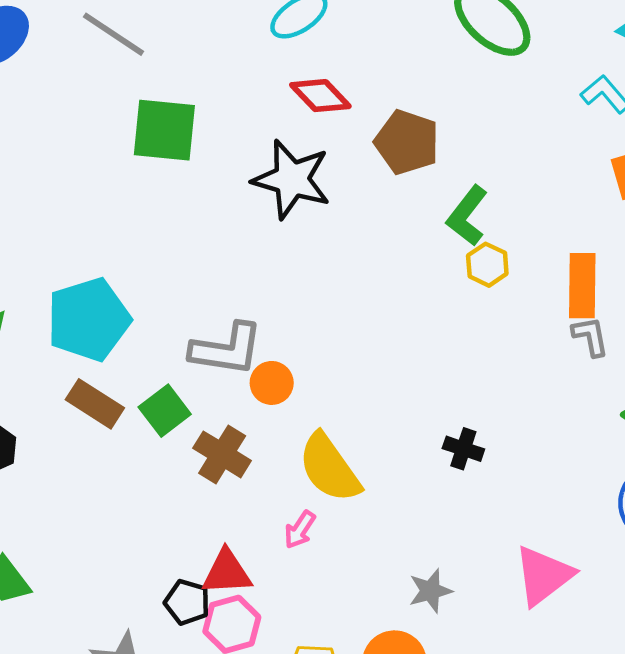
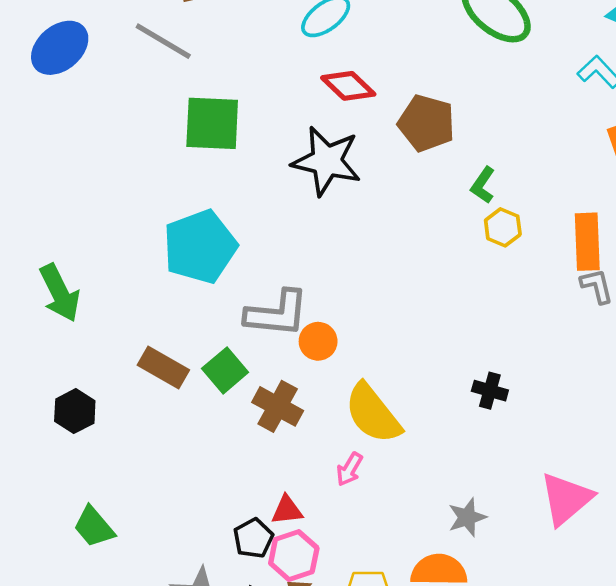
green L-shape: (467, 216) -> (483, 185), size x0.7
cyan pentagon: (88, 319) -> (200, 247), moved
red triangle: (227, 572) -> (287, 510), size x0.7
black pentagon: (187, 602) -> (253, 538), turned 30

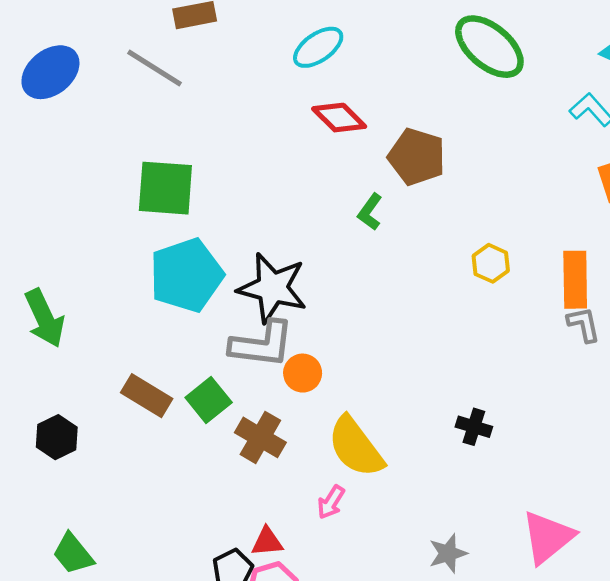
green square: (212, 123) -> (165, 188), moved
black star: (327, 161) -> (272, 288), moved
green L-shape: (483, 185) -> (370, 212), moved

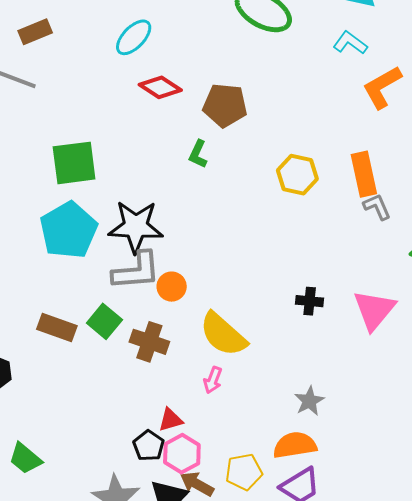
green square: (165, 188) -> (74, 163), moved
yellow hexagon: (491, 263) -> (297, 175), size x1.4
pink triangle: (548, 537) -> (374, 310), moved

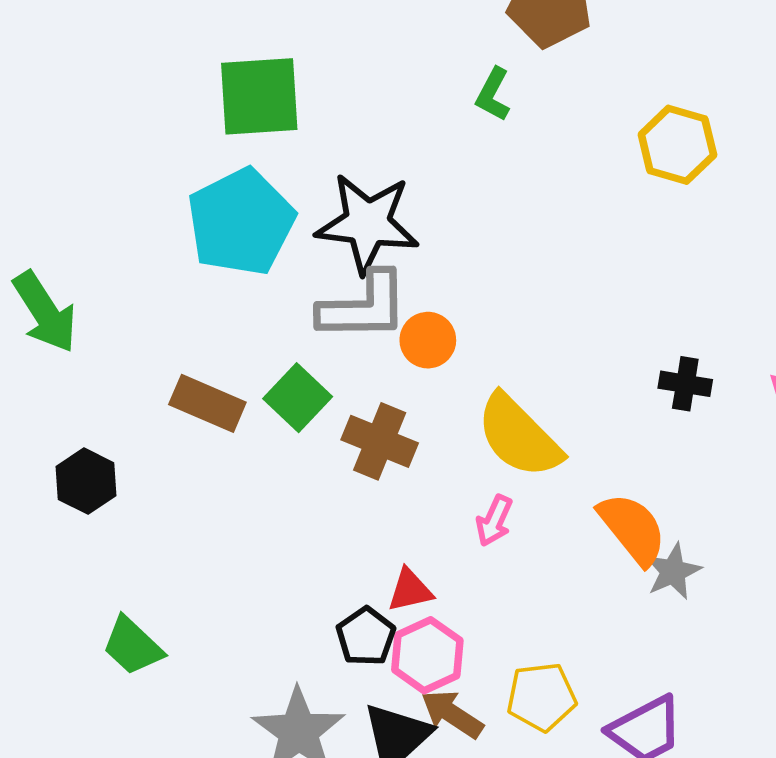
orange semicircle: (295, 445) -> (632, 529), moved, turned 57

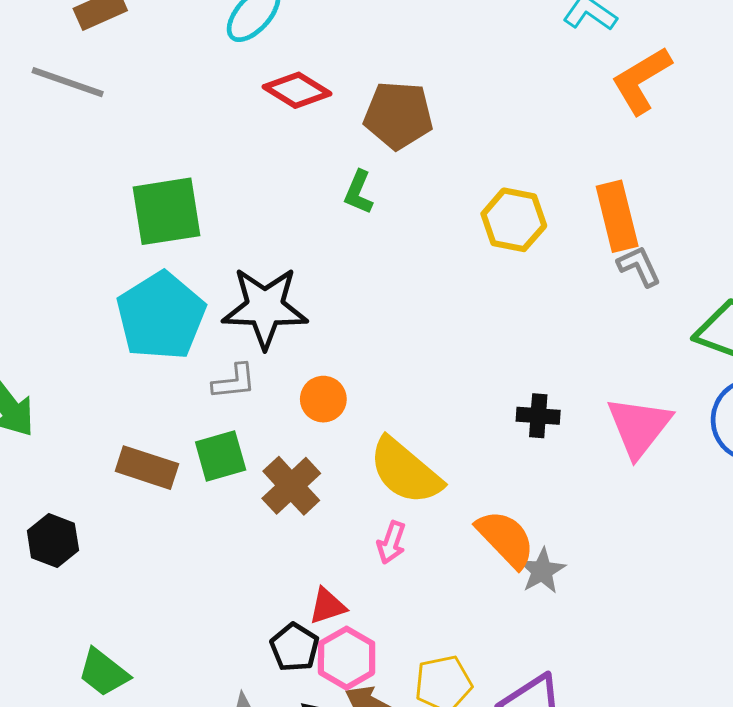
gray L-shape: (363, 307) -> (234, 382), moved, size x0.6
green square: (298, 398) -> (221, 456), turned 36
brown cross: (380, 441) -> (291, 486), turned 30

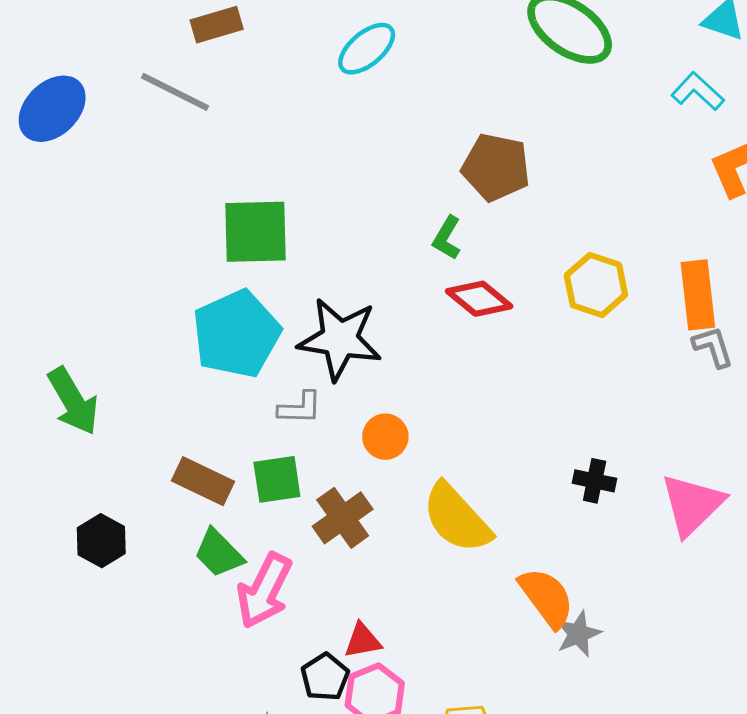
red diamond: (297, 90) -> (479, 299), moved
pink arrow: (391, 543) -> (264, 591), moved, size x1.8
green trapezoid: (104, 673) -> (219, 553), moved

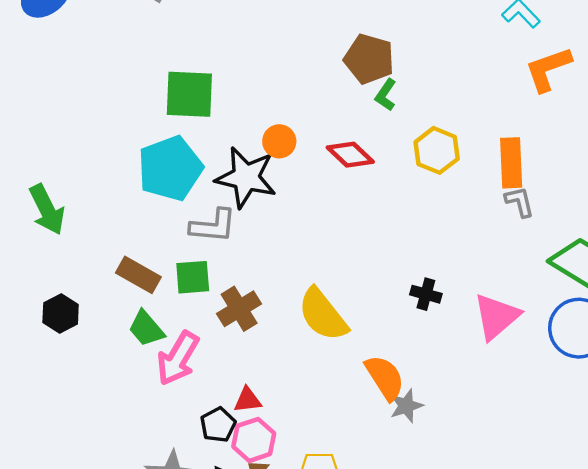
green L-shape: (447, 238) -> (386, 95), moved
gray L-shape: (300, 408) -> (213, 226), size x1.4
orange circle: (385, 437) -> (279, 141), moved

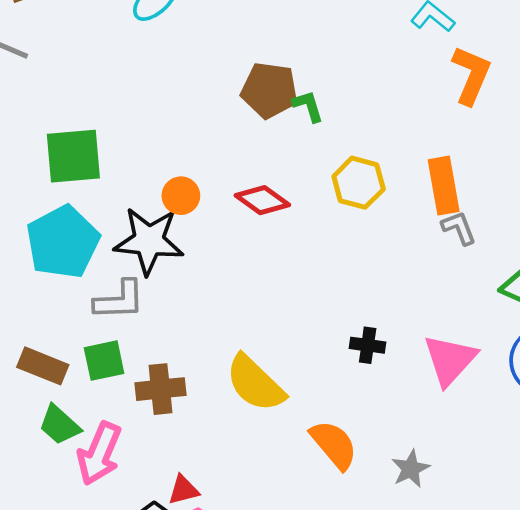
orange L-shape: (548, 69) -> (471, 75), turned 140
green L-shape: (386, 95) -> (308, 106), moved, turned 136
brown cross: (239, 309) -> (161, 389), turned 33
gray star: (406, 406) -> (411, 469), moved

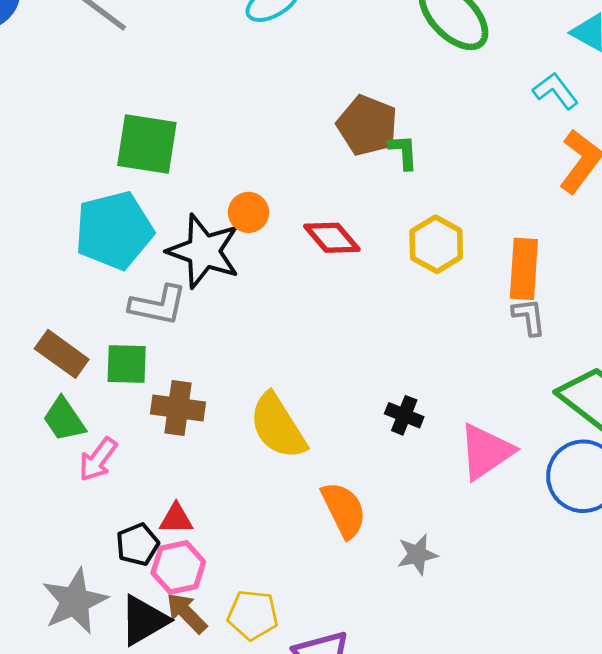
pink arrow: (99, 454) -> (98, 459), size x0.7

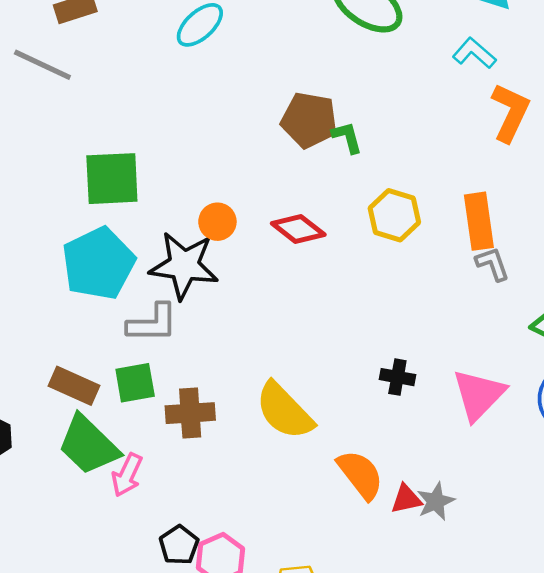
green trapezoid: (64, 419) -> (88, 445), size x1.5
red triangle: (176, 519) -> (406, 499), moved

